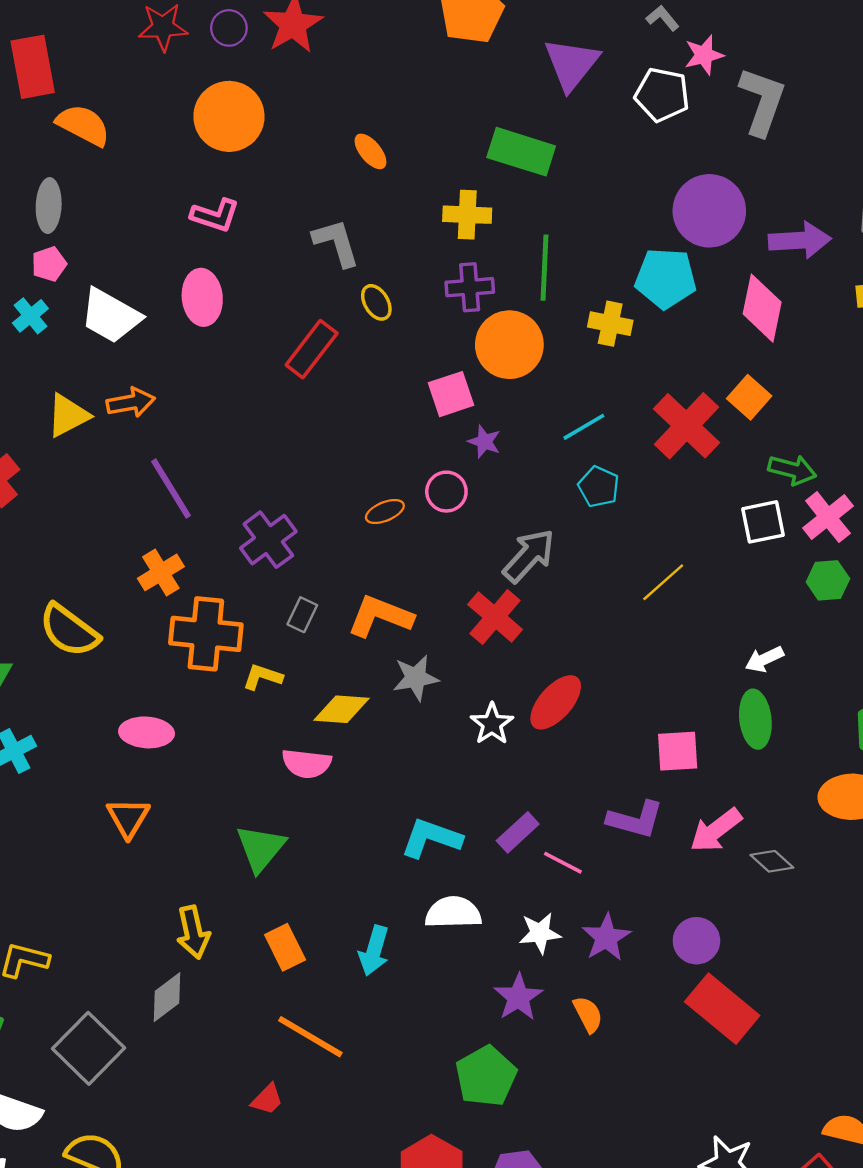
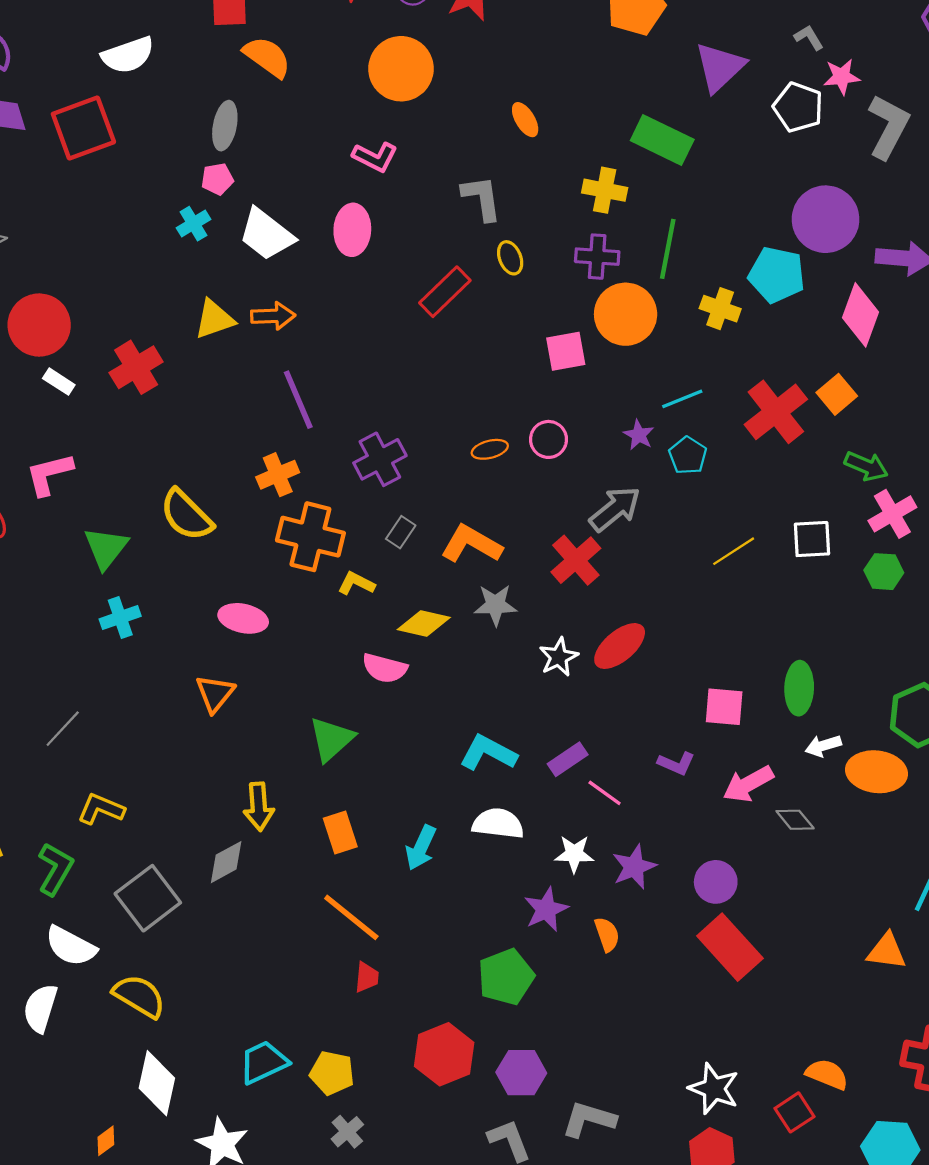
purple star: (484, 442) -> (639, 435), moved
white square: (763, 522) -> (812, 539), moved
white arrow: (764, 659) -> (823, 746), moved
purple L-shape: (635, 820) -> (676, 763), size x0.7
red trapezoid: (267, 1099) -> (367, 977), moved, turned -48

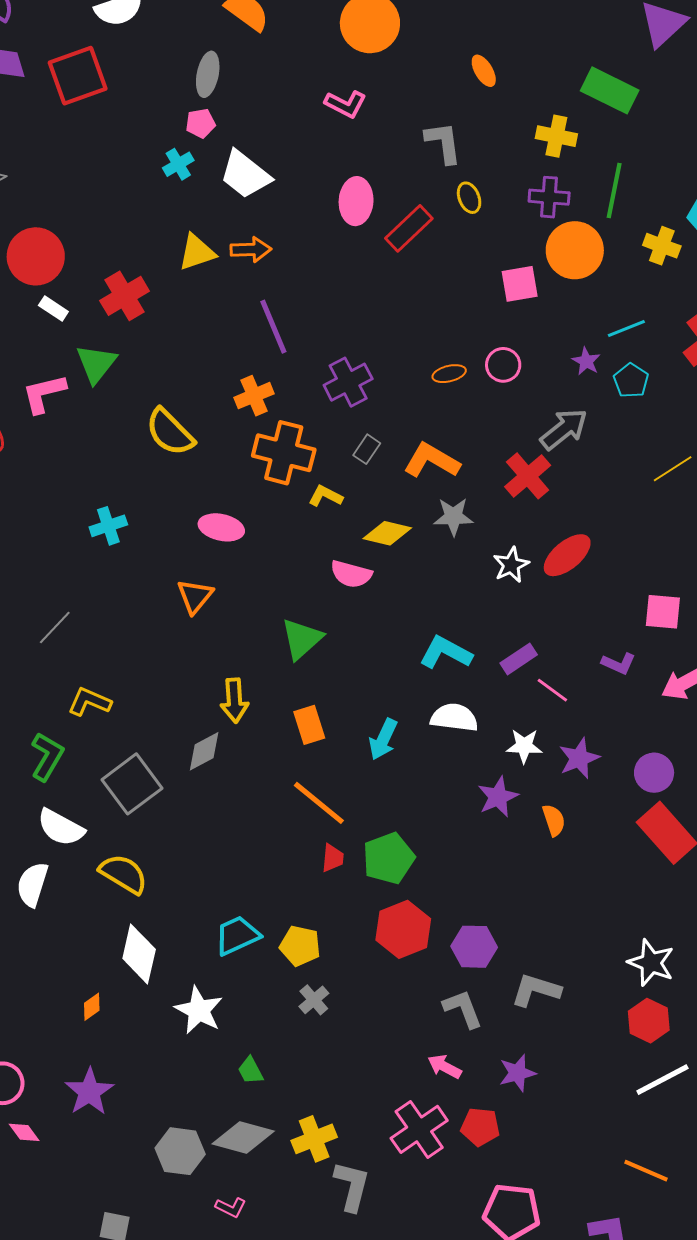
pink ellipse: (352, 230) -> (356, 201), moved
green triangle: (106, 548) -> (96, 364), moved
green pentagon: (506, 977) -> (389, 858), moved

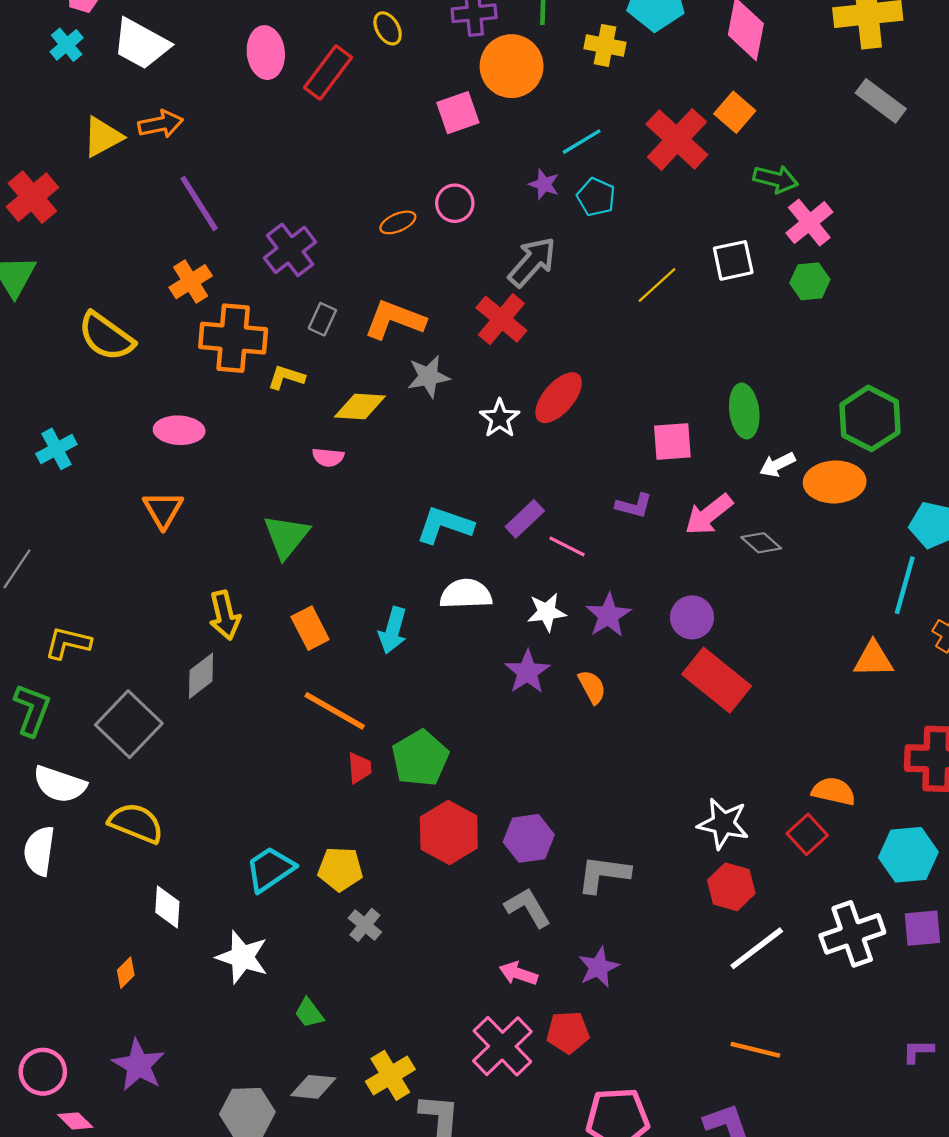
pink semicircle: (351, 574) -> (328, 457), size x0.7
white diamond: (139, 954) -> (167, 907), size x0.7
gray diamond: (243, 1138) -> (313, 1087), size x0.7

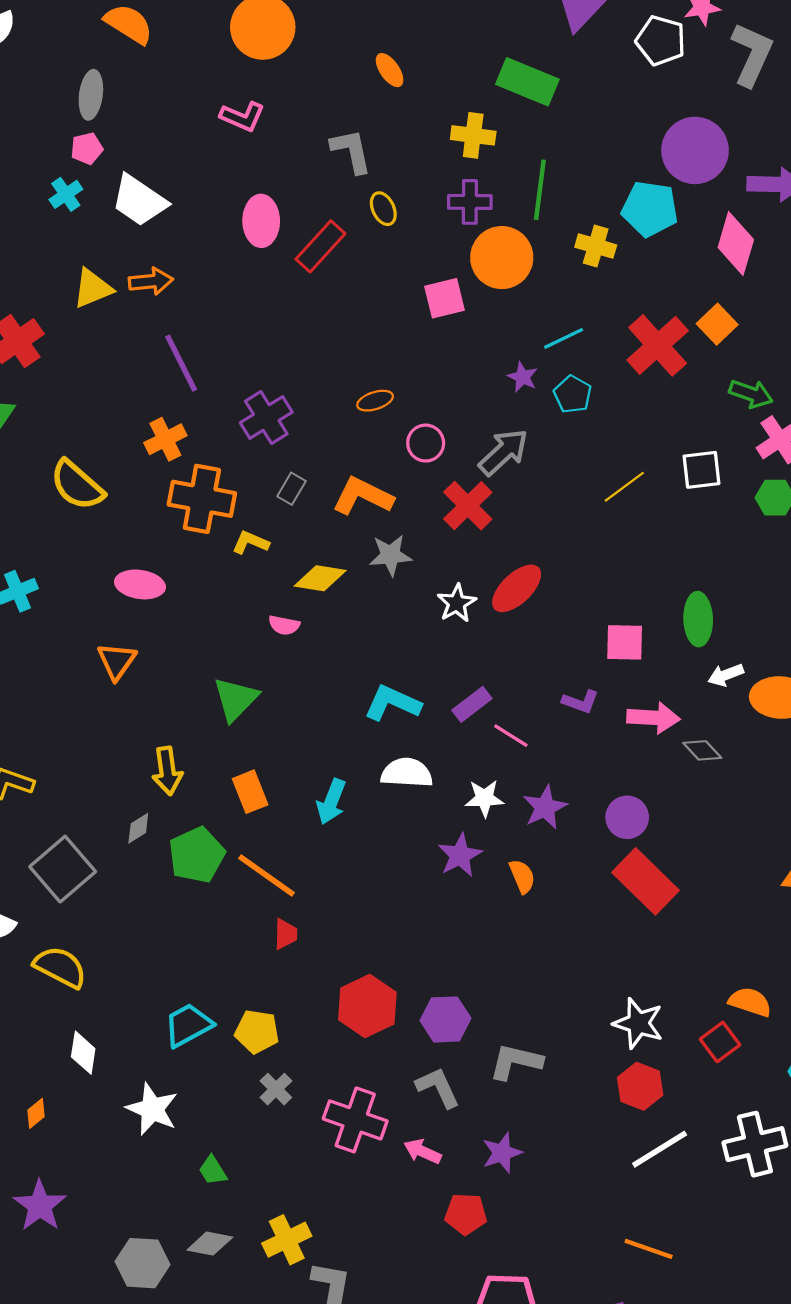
pink circle: (455, 203) -> (426, 443), moved
pink arrow: (709, 515) -> (653, 718), turned -144
gray diamond: (201, 676) -> (138, 828), size x0.7
green pentagon: (420, 758) -> (197, 855), moved
pink cross: (502, 1046) -> (355, 1120), moved, turned -32

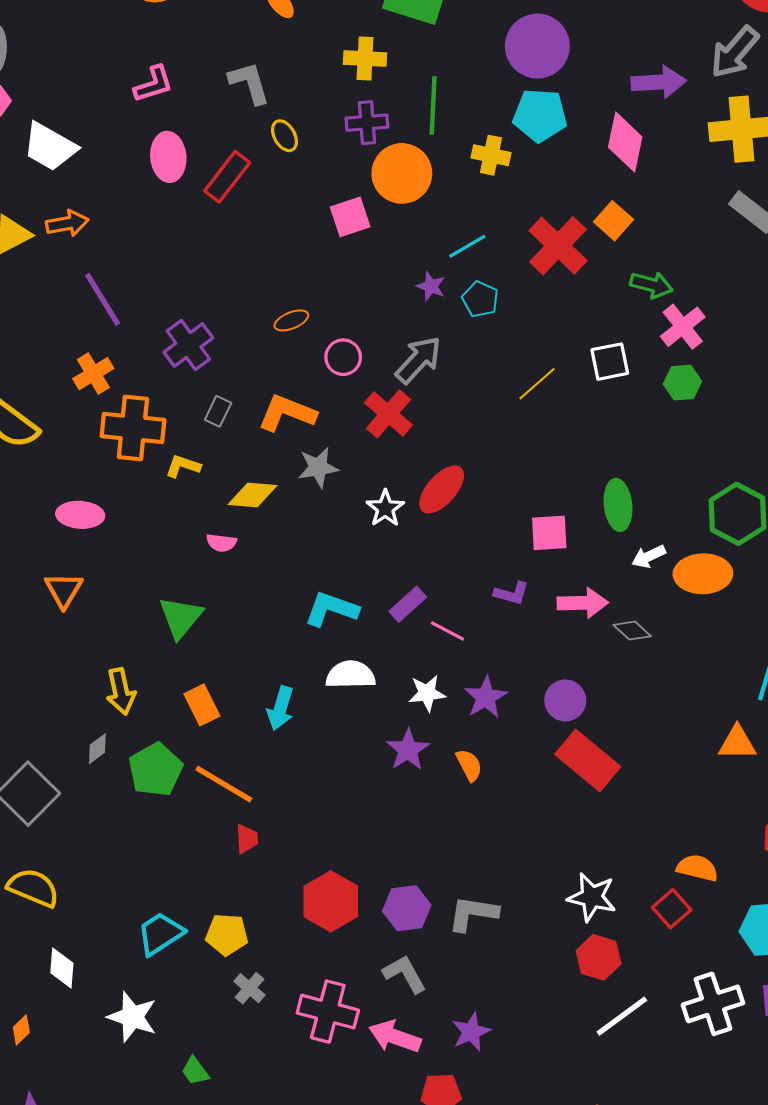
pink L-shape: (242, 117) -> (153, 84), moved, turned -36
purple circle: (695, 150) -> (537, 46), moved
gray L-shape: (516, 1062) -> (473, 913), moved
pink arrow: (423, 1151) -> (395, 1037), size x1.4

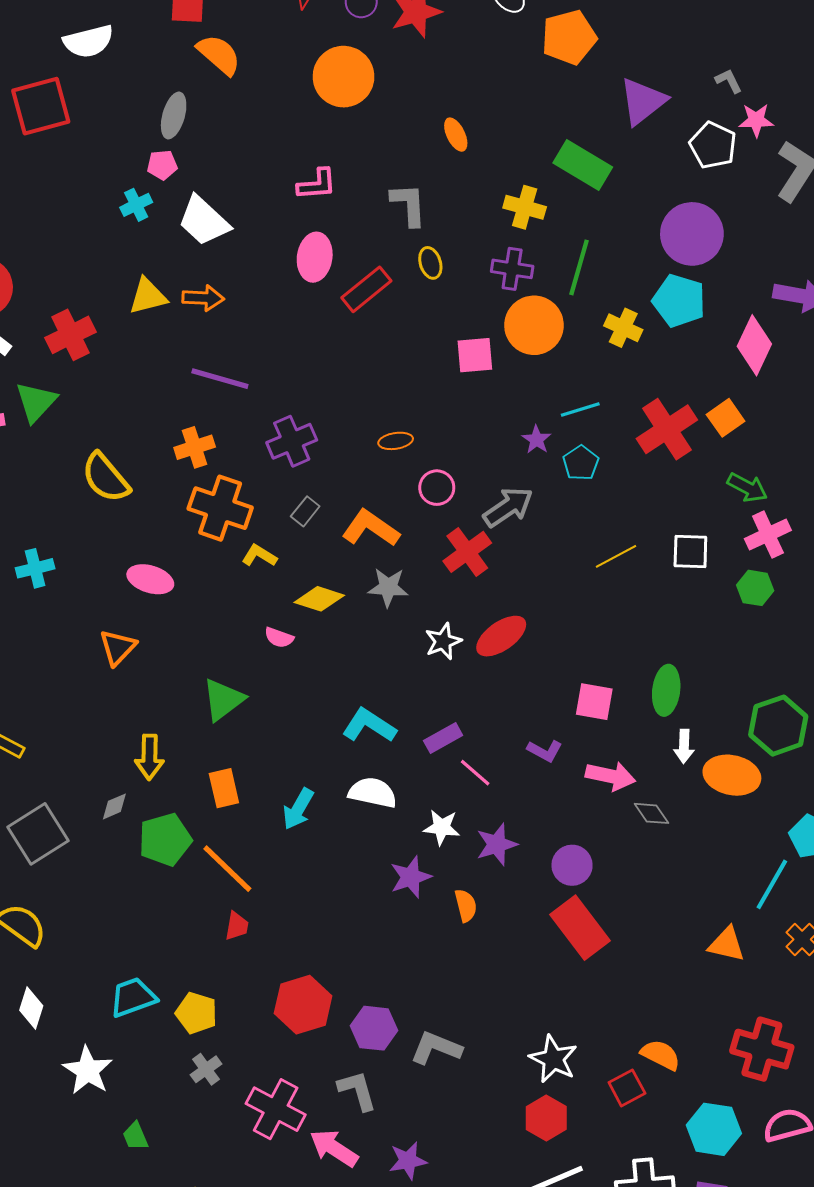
purple line: (103, 299) -> (220, 379), turned -56
white arrow: (649, 556) -> (684, 746), turned -76

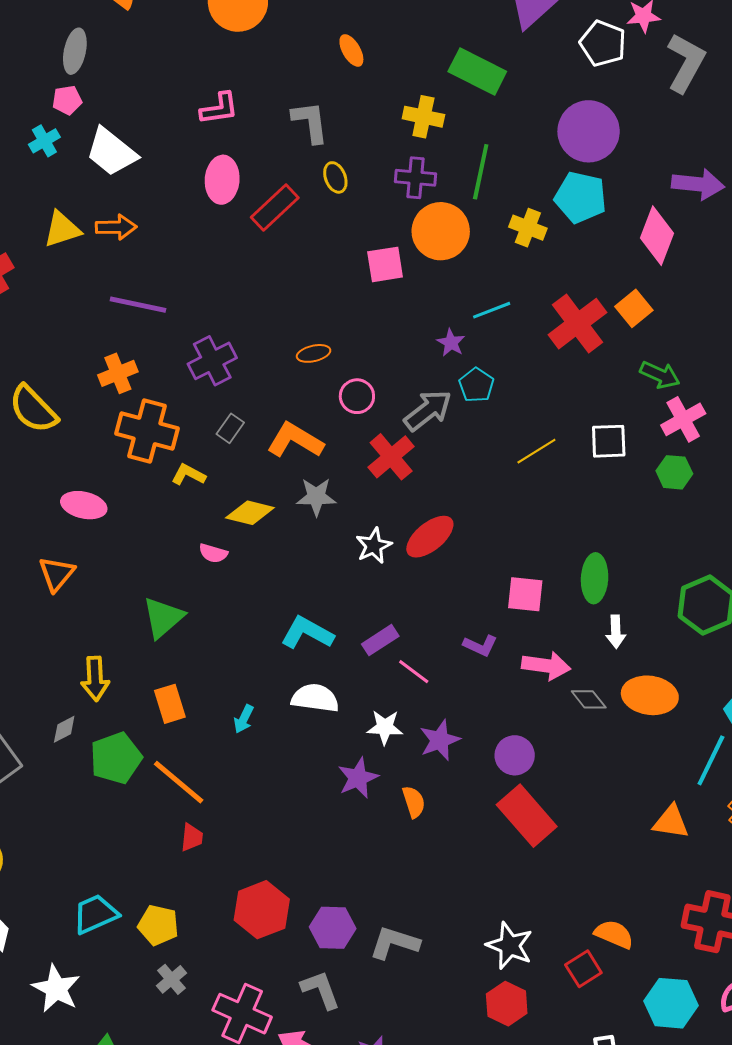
cyan pentagon: (581, 463) -> (476, 385), moved
orange ellipse: (732, 775) -> (650, 695), moved
cyan arrow: (298, 809) -> (244, 719), size x0.7

